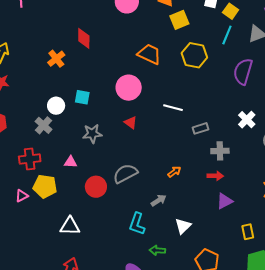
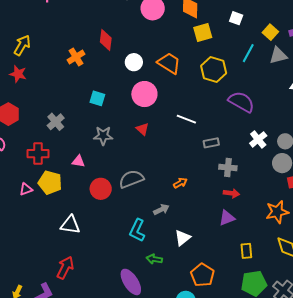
yellow square: (231, 11) -> (270, 32), moved
purple semicircle: (243, 72) -> (241, 102), moved, turned 96
white circle: (56, 106) -> (134, 62), moved
red arrow: (215, 176) -> (231, 193), moved

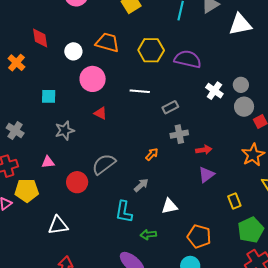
yellow hexagon: (214, 70) -> (151, 50), moved
gray cross: (228, 168) -> (179, 134), moved
white triangle: (183, 238) -> (169, 206), turned 42

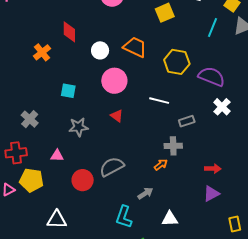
white cross: (214, 91) -> (222, 107), moved
gray cross: (179, 134) -> (173, 146), moved

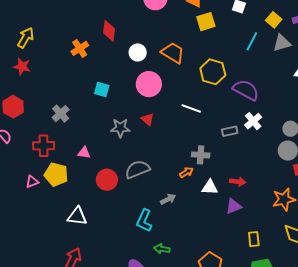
gray rectangle: (187, 121) -> (230, 131), moved
gray star: (79, 127) -> (120, 128), moved
white triangle: (170, 219) -> (210, 187), moved

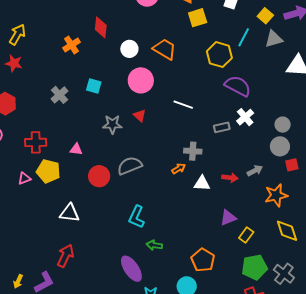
yellow hexagon: (213, 72) -> (219, 55), moved
gray cross: (61, 114) -> (59, 95), moved
gray arrow: (168, 199) -> (255, 171), moved
purple triangle: (234, 206) -> (228, 218), moved
yellow rectangle: (254, 239) -> (246, 235), turned 42

